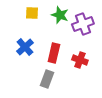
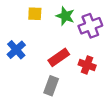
blue cross: (25, 47) -> (16, 50), moved
red rectangle: (54, 53) -> (59, 57), turned 42

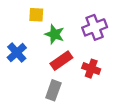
green star: (65, 16) -> (55, 34), moved

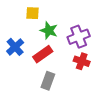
purple cross: (95, 27) -> (79, 37), moved
red rectangle: (61, 61) -> (43, 54), moved

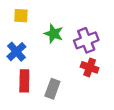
yellow square: (33, 13) -> (21, 16), moved
red rectangle: (43, 54) -> (24, 81), moved, turned -54

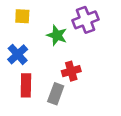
purple cross: (86, 40) -> (85, 20), moved
red cross: (90, 67) -> (71, 71), moved, turned -36

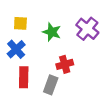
yellow square: (22, 16) -> (20, 23), moved
purple cross: (85, 20) -> (87, 29), moved, turned -30

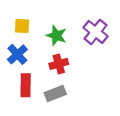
red cross: (65, 64) -> (59, 64), moved
gray rectangle: (51, 85) -> (55, 94), turned 48

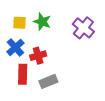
green star: (56, 35) -> (42, 22), moved
red cross: (59, 64) -> (38, 56), moved

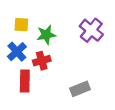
green star: (42, 22) -> (46, 35), moved, turned -30
gray rectangle: (48, 81) -> (80, 89), moved

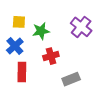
red cross: (42, 61) -> (51, 56), moved

